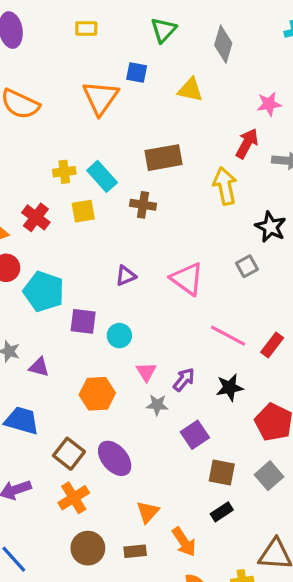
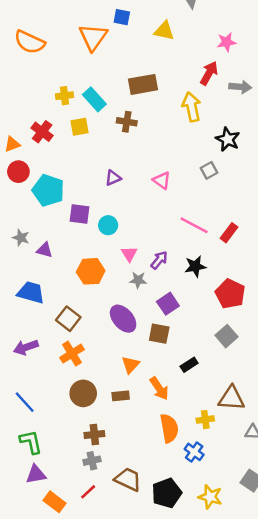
pink triangle: (187, 279) -> (162, 180), size x0.7
purple ellipse: (115, 458) -> (123, 319), moved
brown square: (222, 473) -> (159, 334), moved

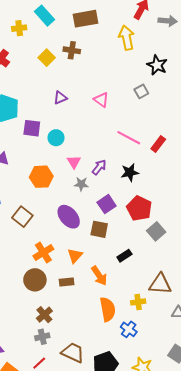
cyan rectangle: (94, 99) -> (44, 16), moved
yellow square: (79, 127) -> (47, 58), moved, turned -35
red pentagon: (230, 294) -> (139, 208), moved
orange cross: (72, 354) -> (43, 252), moved
brown cross: (94, 435) -> (44, 315), turned -35

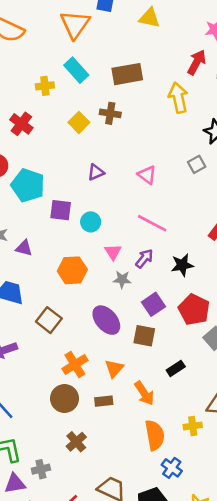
pink line: (129, 138) -> (152, 223), moved
blue cross: (129, 329) -> (172, 468), moved
gray cross: (42, 337) -> (41, 469), moved

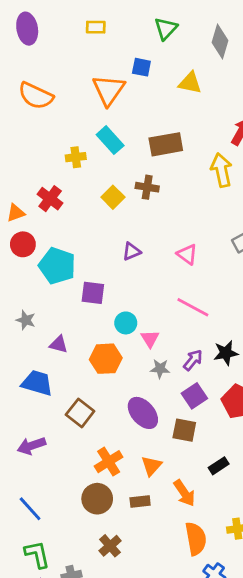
cyan circle: (91, 222) -> (126, 323), moved
purple triangle: (24, 248) -> (59, 344), moved
purple arrow: (144, 259) -> (193, 360), moved

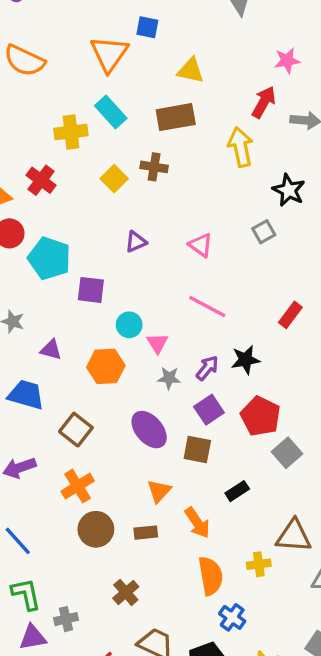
yellow triangle: (190, 83) -> (191, 70), moved
yellow cross: (76, 157) -> (71, 132), size x1.4
orange cross: (109, 462) -> (78, 486), moved
brown cross: (110, 546) -> (126, 592), moved

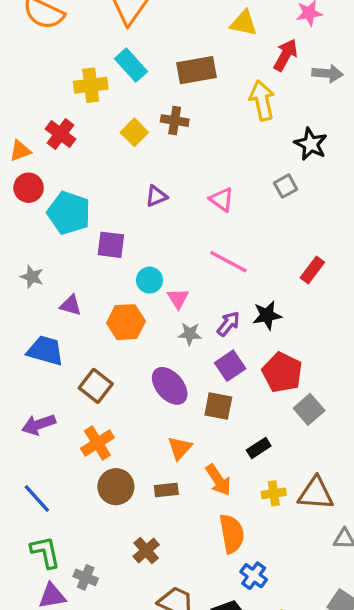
yellow triangle: (191, 70) -> (244, 23), moved
yellow cross: (259, 564) -> (274, 493), moved
gray cross: (66, 619) -> (86, 577), turned 35

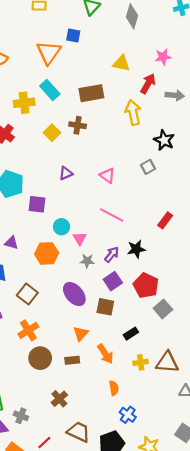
orange semicircle: (232, 534) -> (114, 388), size x0.6

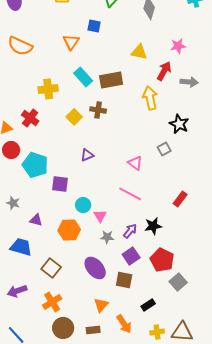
orange triangle: (49, 53) -> (71, 42), size x0.7
cyan rectangle: (50, 90) -> (83, 77), moved
pink triangle: (107, 175) -> (135, 163), moved

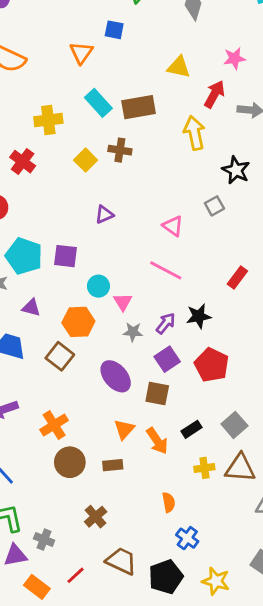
cyan pentagon: (35, 165) -> (24, 256), moved
brown square: (51, 268) -> (60, 356), moved
gray square: (178, 282) -> (234, 425), moved
orange arrow: (124, 324) -> (157, 441), moved

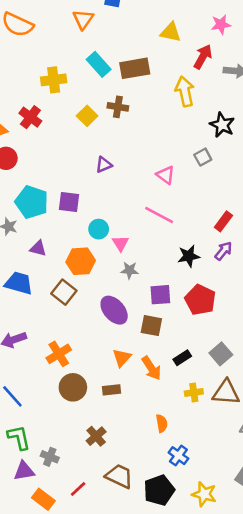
purple arrow: (166, 323) -> (223, 251), moved
purple square: (167, 359) -> (160, 295), turned 30

